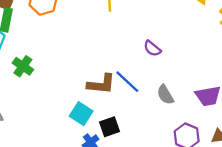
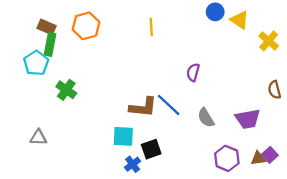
purple semicircle: (152, 48) -> (193, 72), turned 66
cyan square: (81, 114) -> (123, 136), turned -30

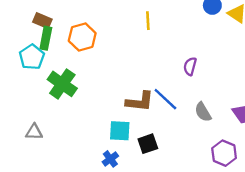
orange hexagon: (86, 26) -> (82, 37), moved
green cross: (66, 90) -> (62, 84), size x1.4
blue cross: (133, 164) -> (110, 159), moved

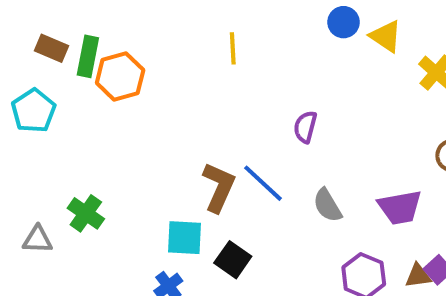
green rectangle: (46, 38) -> (88, 56), moved
green cross: (62, 84) -> (86, 213), moved, size x0.7
brown L-shape: (140, 101) -> (219, 187), turned -72
black square: (148, 144) -> (233, 260), turned -36

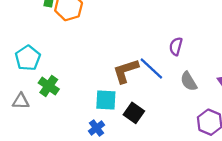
cyan pentagon: (33, 111) -> (28, 58), moved
purple semicircle: (305, 127) -> (176, 46), moved
brown L-shape: (219, 187) -> (126, 71), turned -132

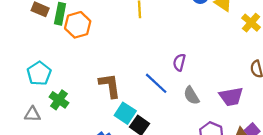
brown L-shape: (126, 71) -> (110, 86), moved, turned 100
cyan square: (106, 100) -> (125, 113), moved, turned 30

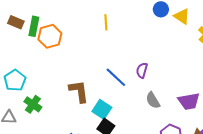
blue line: (156, 83) -> (116, 77), moved
cyan square: (125, 113) -> (102, 109), moved

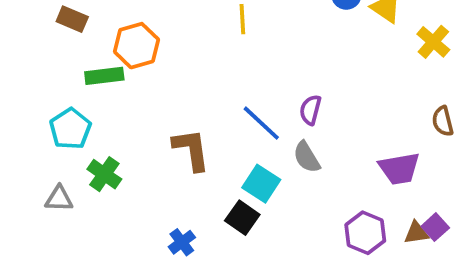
green rectangle: (34, 26) -> (104, 76), moved, turned 72
gray semicircle: (153, 100) -> (307, 157), moved
cyan square: (102, 109) -> (261, 184), moved

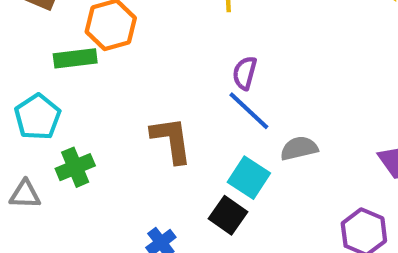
purple semicircle: (310, 110) -> (245, 73), moved
gray semicircle: (307, 157) -> (299, 148), turned 108
green cross: (104, 174) -> (75, 167), turned 32

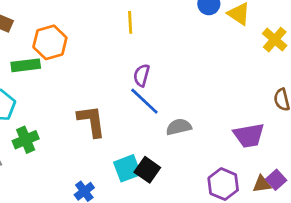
cyan square: (249, 178) -> (127, 168), moved, turned 36
black square: (228, 215) -> (147, 170), moved

